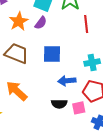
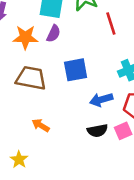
orange star: (19, 21) -> (25, 37), turned -30
orange arrow: (17, 91) -> (41, 125), size x0.6

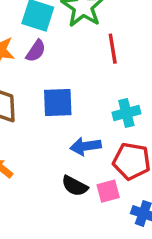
black semicircle: (97, 131) -> (75, 186), turned 30

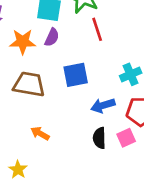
red line: (113, 49) -> (97, 29), moved
black semicircle: (75, 186) -> (99, 138), turned 70

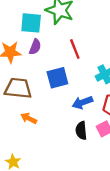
red line: (97, 29) -> (75, 49), moved
orange arrow: (40, 133) -> (29, 118), moved

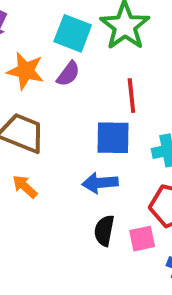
blue square: (57, 78) -> (113, 138), moved
blue arrow: (82, 103) -> (100, 183), moved

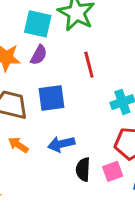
blue square: (113, 138) -> (51, 98), moved
blue arrow: (100, 183) -> (61, 144), moved

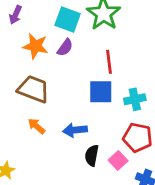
blue square: (51, 98) -> (101, 92), moved
pink square: (113, 171) -> (118, 161), turned -30

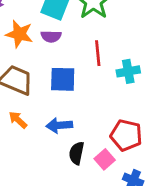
purple semicircle: (65, 48) -> (51, 36), turned 54
blue square: (101, 92) -> (63, 79), moved
cyan cross: (135, 99) -> (128, 71), moved

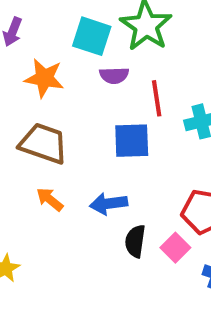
purple semicircle: (51, 36) -> (114, 75), moved
blue square: (63, 79) -> (132, 141), moved

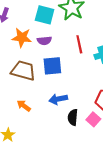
purple semicircle: (114, 75) -> (44, 41), moved
blue square: (132, 141) -> (52, 66), moved
orange arrow: (50, 199) -> (24, 106), moved

